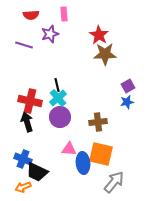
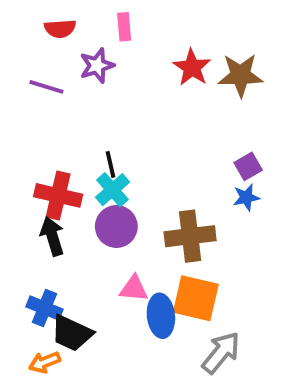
brown star: (105, 54) -> (240, 75), moved
brown cross: (98, 122) -> (190, 236), size x1.4

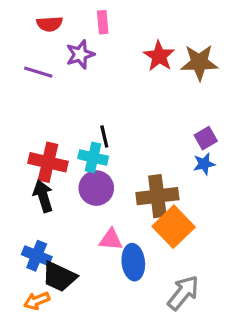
black line: (110, 164) -> (104, 137), moved
cyan cross: (112, 190) -> (93, 157), turned -36
orange square: (196, 298) -> (174, 227), moved, turned 33

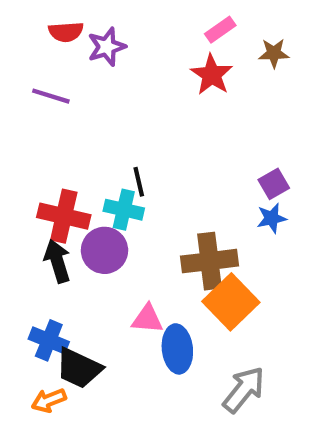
pink rectangle: (103, 22) -> (220, 30), moved, turned 60
purple star: (80, 54) -> (107, 47), moved
brown star: (199, 62) -> (274, 53), moved, size x0.6
purple circle: (96, 188) -> (104, 250), moved

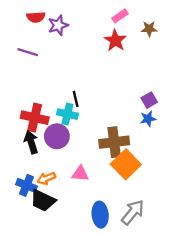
blue ellipse: (177, 349) -> (100, 215), moved
orange arrow: (49, 400) -> (46, 178), moved

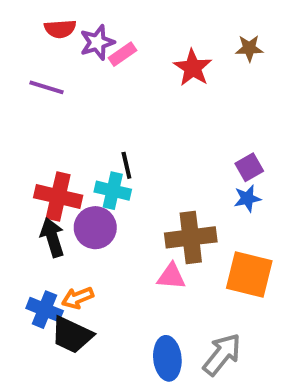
pink rectangle: (120, 16) -> (123, 54), moved
orange square: (126, 164) -> (249, 274), moved, turned -32
pink triangle: (80, 174) -> (171, 276), moved

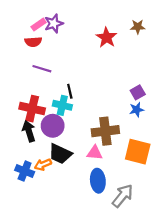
red semicircle: (60, 29) -> (33, 42), moved
pink rectangle: (123, 54) -> (39, 25), moved
purple line: (46, 87) -> (42, 69), moved
black trapezoid: (72, 335) -> (60, 154), moved
blue ellipse: (167, 358) -> (98, 181), moved

